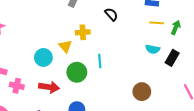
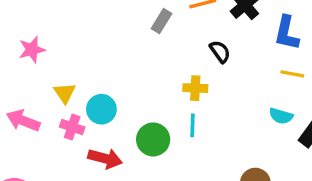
yellow cross: (83, 32) -> (195, 88), moved
yellow triangle: (65, 46) -> (65, 93), moved
pink cross: (17, 86) -> (72, 127), moved

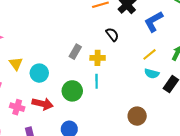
gray rectangle: (162, 21) -> (75, 52), moved
blue L-shape: (287, 33) -> (154, 22), turned 50
yellow line: (292, 74) -> (150, 54), moved, turned -48
pink cross: (72, 127) -> (17, 107), moved

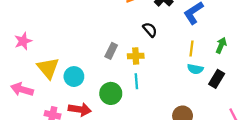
yellow line: (150, 54) -> (192, 49), turned -40
yellow triangle: (16, 64) -> (48, 68), size x1.5

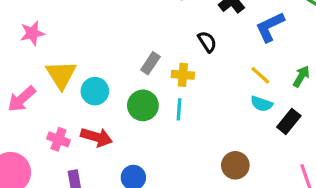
yellow line: (192, 49) -> (260, 75), turned -63
pink arrow: (22, 89) -> (22, 99), turned -65
green circle: (111, 93) -> (143, 105), moved

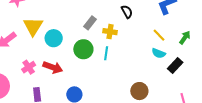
pink cross: (58, 139) -> (29, 67), turned 32

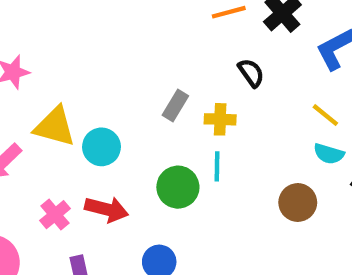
yellow triangle: (33, 26) -> (55, 127), turned -40
green circle: (83, 49) -> (178, 187), moved
brown circle: (139, 91) -> (298, 202), moved

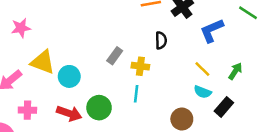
black semicircle: (251, 73) -> (161, 40), turned 30
green circle: (178, 187) -> (99, 108), moved
pink cross: (55, 215) -> (27, 110), moved, turned 36

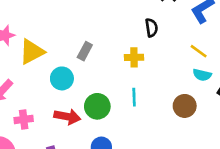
gray rectangle: (115, 56) -> (85, 51), moved
yellow triangle: (43, 62) -> (32, 52), moved, turned -40
cyan line: (136, 94) -> (134, 97), moved

